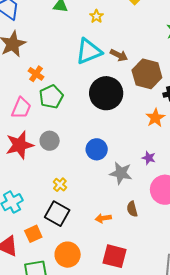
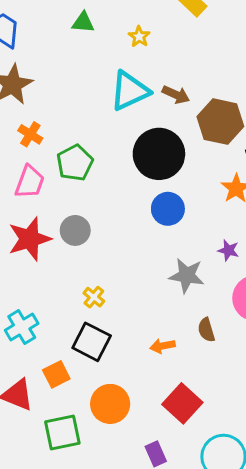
orange cross: (36, 74) -> (30, 134), moved
blue circle: (97, 149) -> (168, 209), moved
red square: (115, 256) -> (182, 403), turned 30

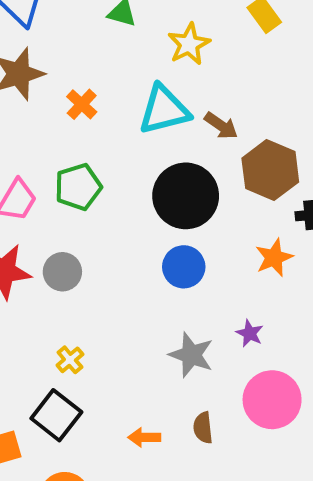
yellow star: (139, 37) -> (189, 44), size x1.5
orange cross: (30, 134) -> (82, 104), moved

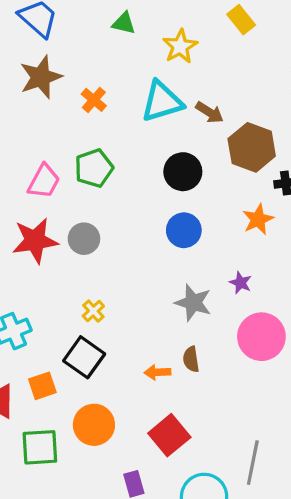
black circle: (186, 196) -> (183, 172), size x0.7
brown semicircle: (203, 428) -> (191, 359), moved

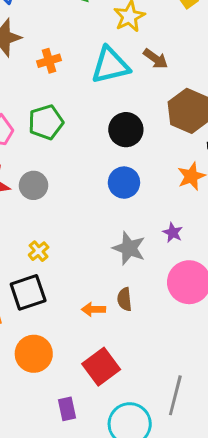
orange cross: (94, 100) -> (49, 61), turned 30
brown arrow: (210, 112) -> (156, 59), moved
black square: (84, 357) -> (28, 292), turned 33

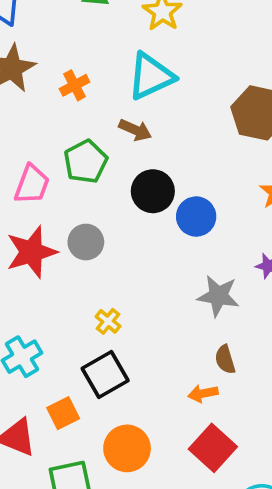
brown arrow: (156, 59) -> (135, 130), moved
black circle: (126, 130) -> (153, 191), moved
orange arrow: (93, 309) -> (203, 394), moved

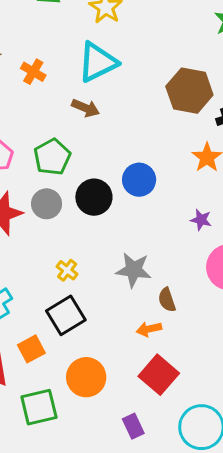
orange cross: (75, 85) -> (33, 72), turned -30
green pentagon: (86, 162) -> (52, 157), moved
black circle: (153, 191) -> (94, 197), moved
gray star: (218, 296) -> (134, 270), moved

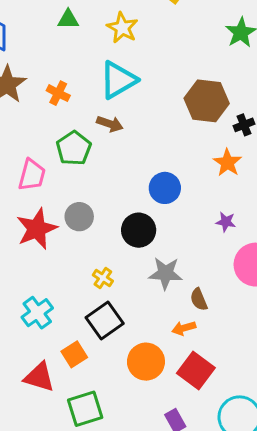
green pentagon: (52, 157) -> (74, 148), moved
black circle: (94, 197) -> (139, 230), moved
orange circle: (86, 377) -> (146, 362), moved

